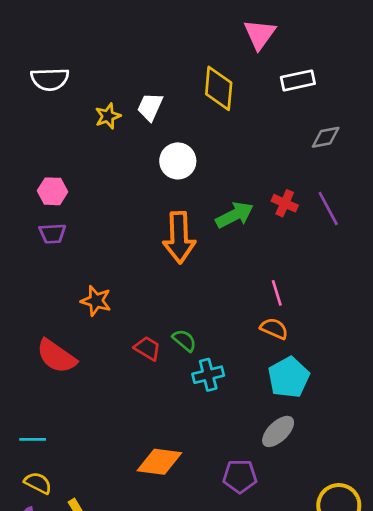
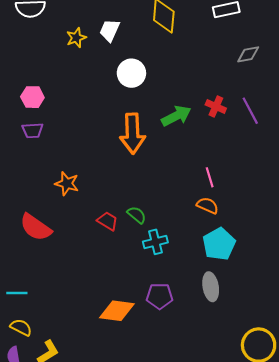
gray ellipse: (278, 431) -> (211, 287), turned -56
purple pentagon: (240, 476) -> (160, 296), moved

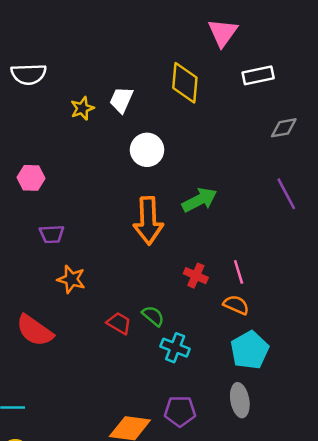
red cross: (216, 106) -> (196, 276), moved
purple trapezoid: (32, 130) -> (52, 234), moved
cyan cross: (155, 242) -> (175, 348), turned 35

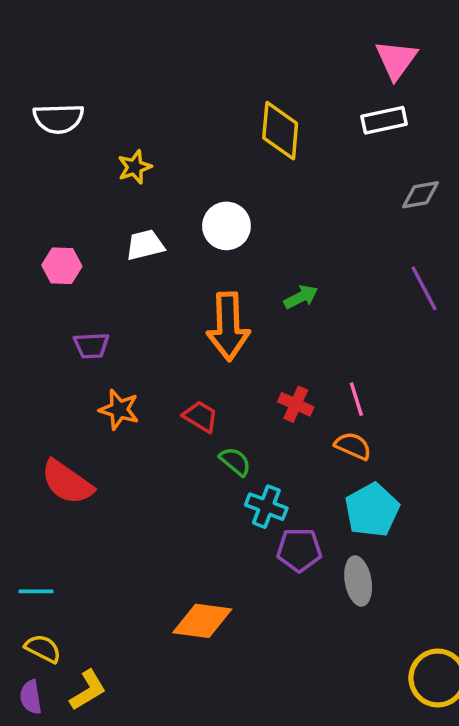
pink triangle: (223, 33) -> (396, 60), moved
white trapezoid: (121, 100) -> (145, 245), moved, turned 52
green arrow: (200, 200) -> (301, 297), size x0.7
red trapezoid: (119, 323) -> (201, 416), moved
purple pentagon: (180, 411) -> (299, 550), moved

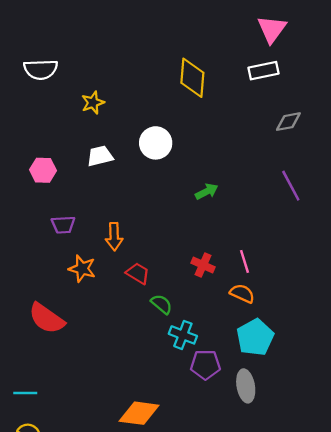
orange arrow: (228, 326) -> (114, 237), moved, size x0.6

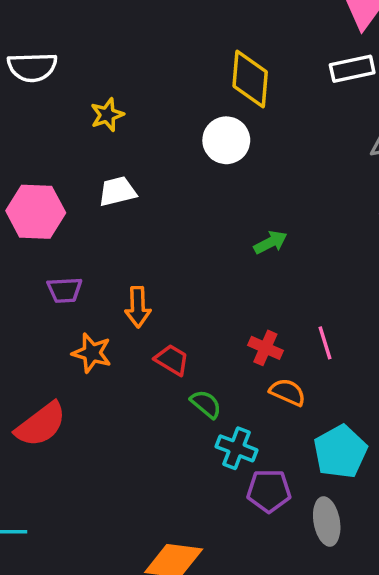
white circle: (156, 143) -> (226, 140), moved
pink hexagon: (43, 170) -> (36, 212), size x1.5
orange semicircle: (242, 293) -> (288, 392), moved
red semicircle: (47, 318) -> (41, 424), turned -72

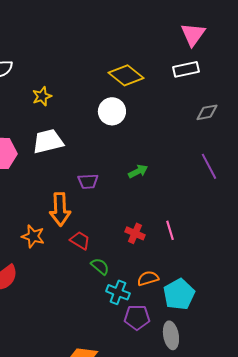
yellow diamond: (250, 79) -> (126, 75), turned -56
white trapezoid: (117, 191) -> (48, 141), size x1.4
purple trapezoid: (65, 290) -> (88, 181), moved
orange arrow: (138, 307) -> (60, 209), size x1.4
orange semicircle: (288, 392) -> (148, 278), moved, turned -40

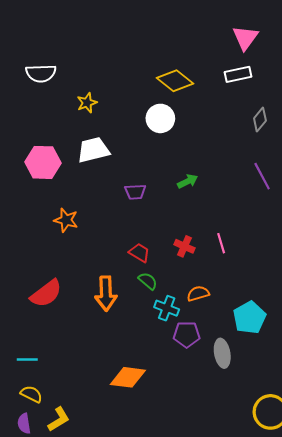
gray diamond: (207, 112) -> (260, 119), turned -40
orange arrow: (60, 209) -> (106, 293), moved
orange star: (33, 236) -> (66, 220), moved
red trapezoid: (80, 240) -> (139, 253), moved
cyan pentagon: (179, 294) -> (249, 318), moved

